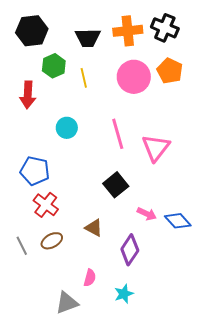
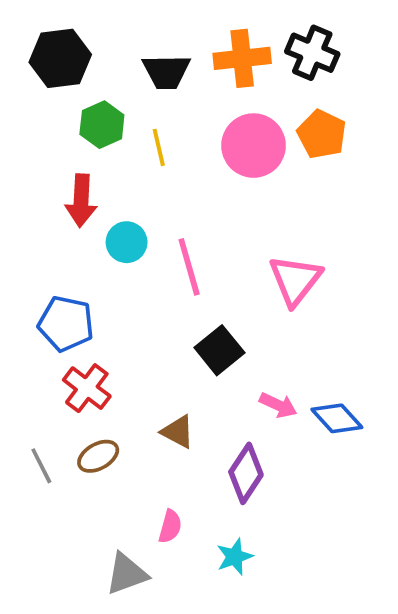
red arrow: (28, 95) -> (81, 200), moved
pink line: (118, 134) -> (189, 267), moved

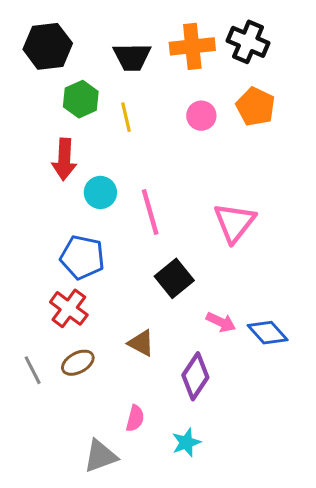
pink circle: (254, 146) -> (201, 116), size x0.6
blue pentagon: (66, 324) -> (82, 257), moved

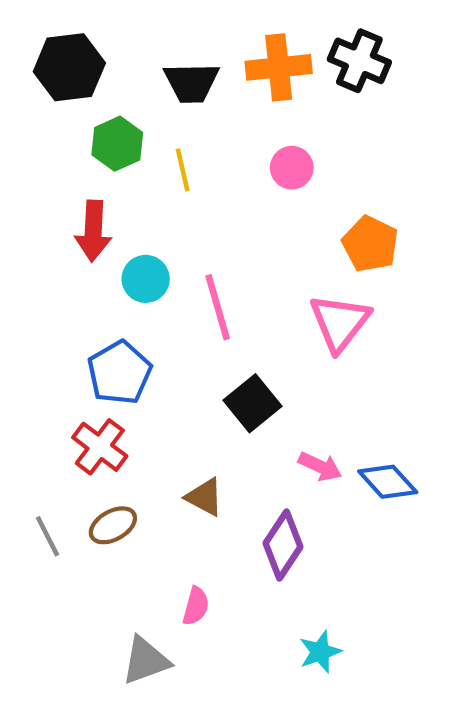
orange pentagon: (256, 107) -> (370, 244), moved
blue pentagon: (82, 257) -> (119, 373), turned 30
cyan star: (186, 443) -> (320, 652), moved

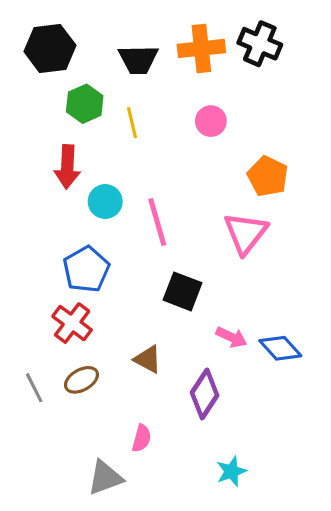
black square: (252, 403) -> (182, 291), turned -30

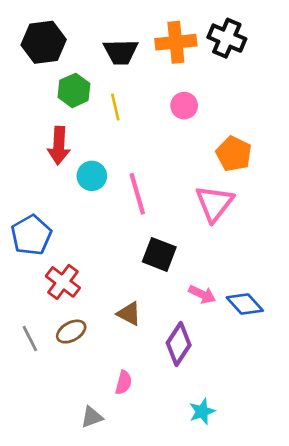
blue pentagon: (86, 269) -> (31, 235), moved
gray triangle: (105, 478) -> (92, 417), size x0.7

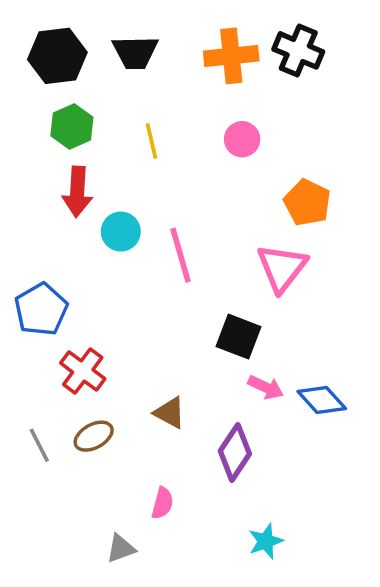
black trapezoid: (121, 52) -> (135, 52), moved
green hexagon: (74, 90) -> (72, 127), moved
black square: (159, 254) -> (238, 337), moved

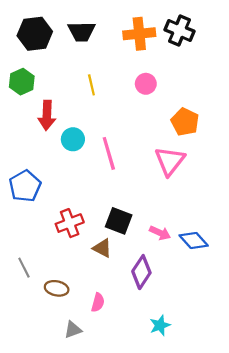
green hexagon: (72, 127) -> (22, 82), moved
black square: (238, 337) -> (119, 221), moved
red cross: (83, 371) -> (70, 223), moved, turned 32
brown ellipse: (94, 436) -> (57, 288), moved, turned 40

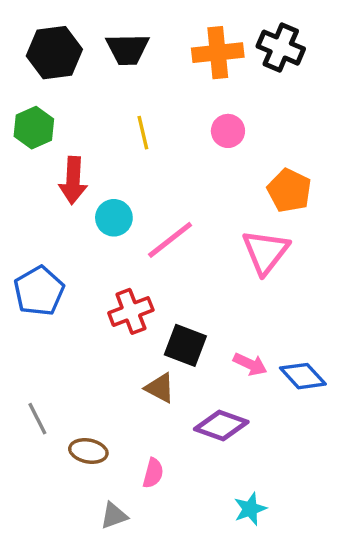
pink line: (109, 153) -> (170, 240), turned 68
red cross: (70, 223) -> (131, 311), moved
purple diamond: (141, 272) -> (221, 425), turned 76

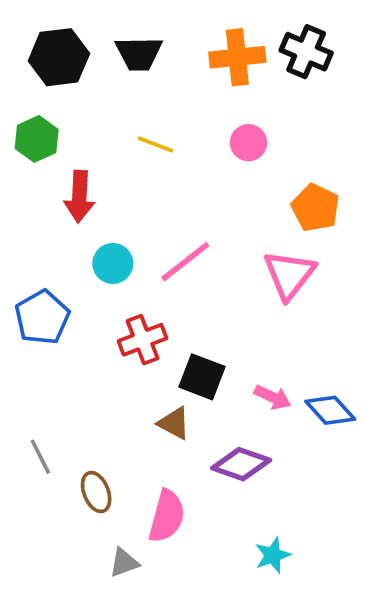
yellow line: (143, 133) -> (156, 145), turned -56
cyan circle: (114, 218) -> (113, 263), moved
brown ellipse: (88, 451) -> (96, 492), turned 57
pink semicircle: (153, 473) -> (167, 516), size x1.6

